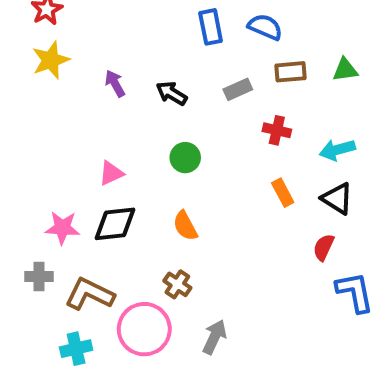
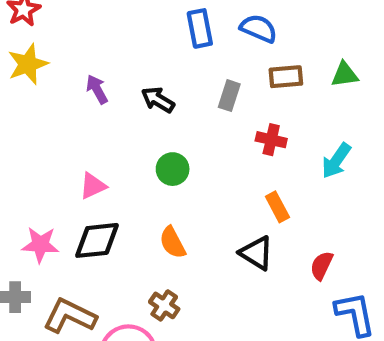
gray rectangle: (238, 89) -> (229, 96), turned -48
cyan arrow: (337, 150) -> (336, 161), turned -40
black triangle: (337, 199) -> (256, 253), moved

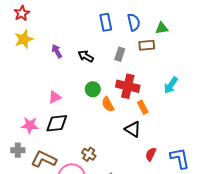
blue semicircle: (259, 28) -> (134, 22), turned 54
green triangle: (345, 75) -> (162, 28), moved
red cross: (271, 140) -> (128, 86), moved, size x1.6
orange semicircle: (173, 243) -> (108, 104), moved
red semicircle: (322, 266) -> (151, 154), moved

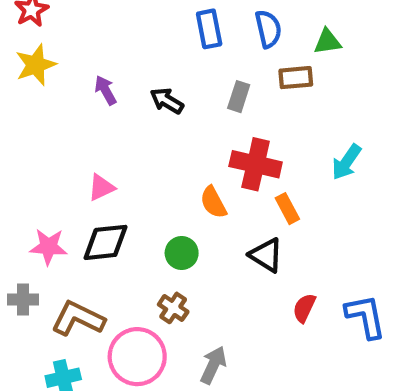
green circle: (93, 89) -> (182, 253), moved

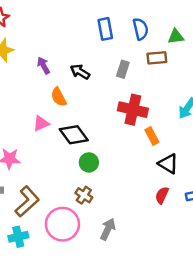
orange semicircle: (213, 202) -> (59, 97), moved
black diamond: (106, 242) -> (74, 135), moved, turned 60
black triangle: (266, 255) -> (168, 164), moved
brown L-shape: (78, 319) -> (27, 201), turned 112

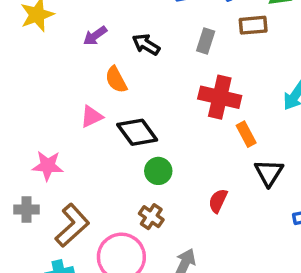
purple arrow: (44, 65) -> (95, 36), turned -96
black triangle: (168, 164) -> (269, 173), turned 30
red semicircle: (162, 195) -> (218, 201), moved

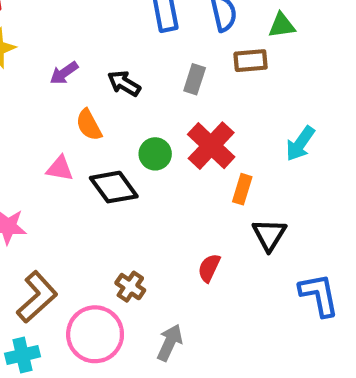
red cross: (220, 97) -> (211, 146), turned 30
pink triangle: (92, 116) -> (60, 168), turned 35
orange rectangle: (246, 134) -> (242, 189), turned 45
green circle: (158, 171) -> (155, 154), moved

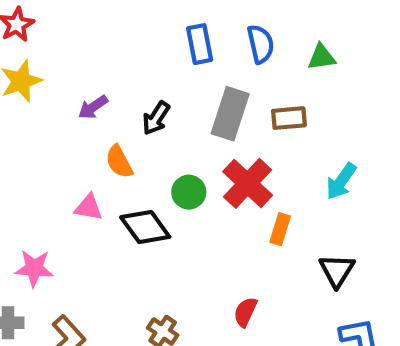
brown rectangle: (251, 61) -> (289, 118), moved
gray rectangle: (195, 79) -> (230, 114), size x1.6
black arrow: (124, 83) -> (156, 118), turned -88
black triangle: (269, 235) -> (337, 271), moved

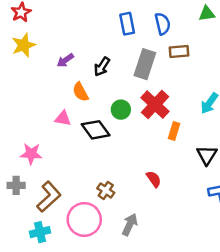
green triangle: (322, 57) -> (207, 14), moved
brown rectangle: (289, 118) -> (179, 51), moved
red semicircle: (245, 312) -> (154, 179), turned 120

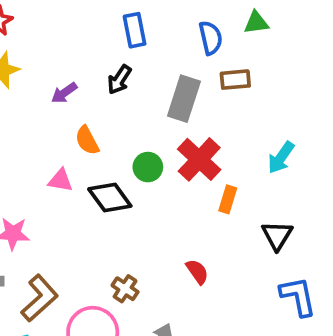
green triangle: (207, 14) -> (256, 23), moved
blue rectangle: (127, 24) -> (135, 30), moved
black arrow: (102, 67) -> (119, 80), moved

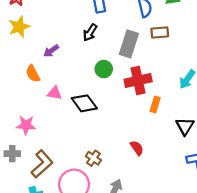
purple arrow: (64, 93) -> (51, 51), moved
orange semicircle: (87, 140) -> (33, 74), moved
red cross: (199, 159) -> (138, 80), turned 35
green circle: (148, 167) -> (104, 69), moved

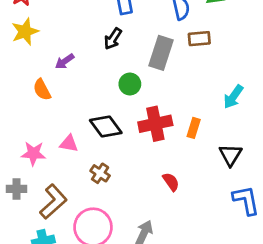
red cross: (138, 80) -> (155, 124), moved
pink triangle: (55, 93) -> (69, 144), moved
brown cross: (93, 158) -> (100, 173), moved

